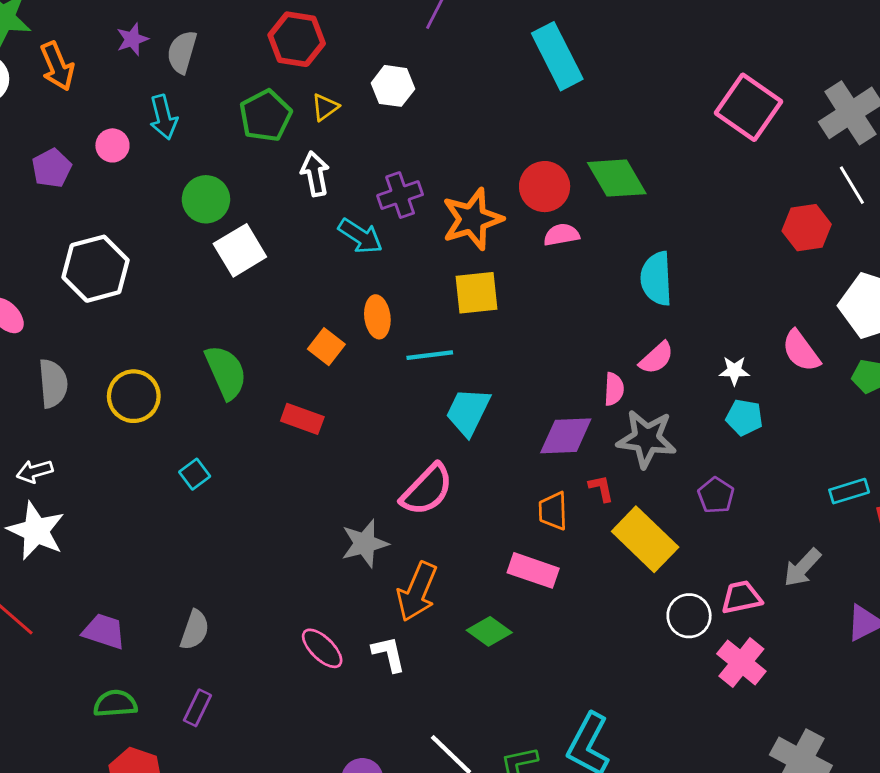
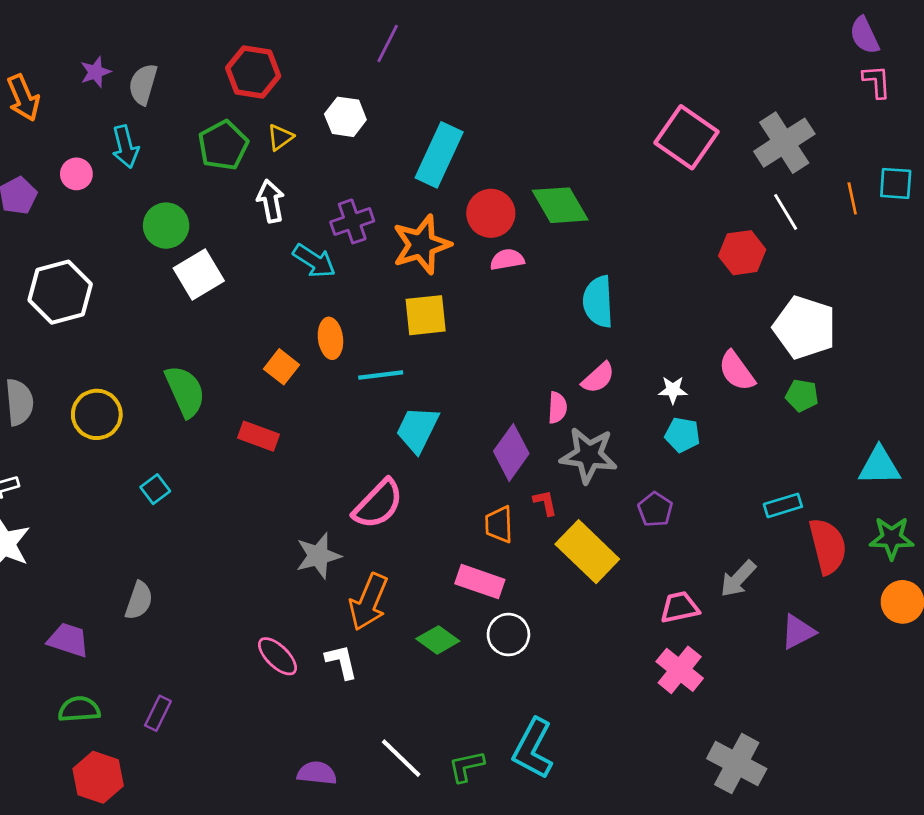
cyan rectangle: (557, 56) -> (439, 155), moved, turned 52
purple diamond: (566, 436) -> (511, 452), turned -52
white circle: (689, 616) -> (508, 635), moved
gray semicircle: (195, 630) -> (139, 601), moved

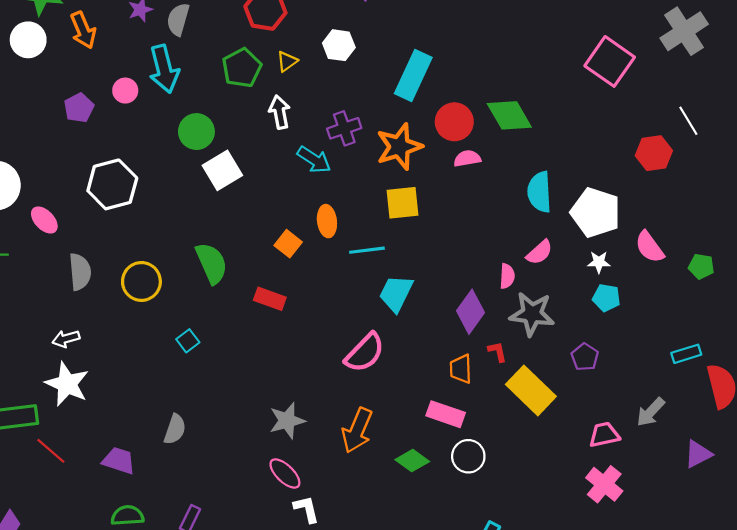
gray cross: (784, 143) -> (684, 31), moved
cyan arrow: (125, 147) -> (164, 69), size x1.4
white pentagon: (805, 327) -> (596, 212), moved
gray star: (318, 556) -> (287, 421), moved
white L-shape: (341, 662) -> (306, 509), moved

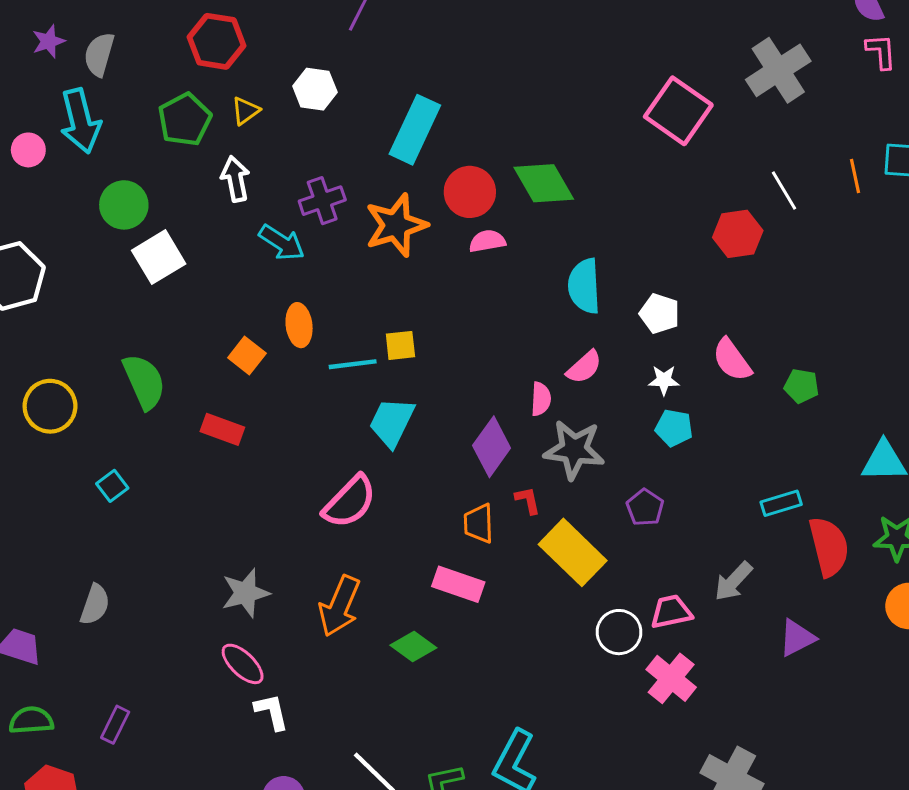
yellow square: (402, 203) -> (400, 345), moved, size x0.7
white pentagon: (596, 212) -> (660, 314), size x0.6
white circle: (468, 456) -> (619, 632), moved

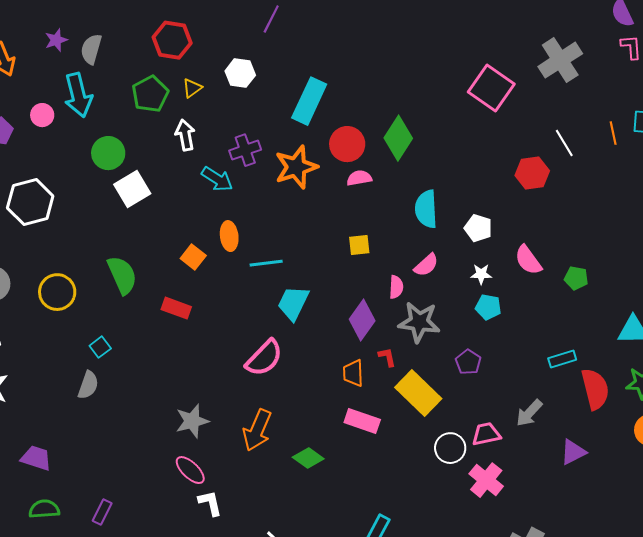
green diamond: (544, 183) -> (398, 138), turned 63
yellow square: (400, 345) -> (359, 245), moved
pink rectangle: (458, 584) -> (362, 421), moved
gray semicircle: (95, 605) -> (88, 385), moved

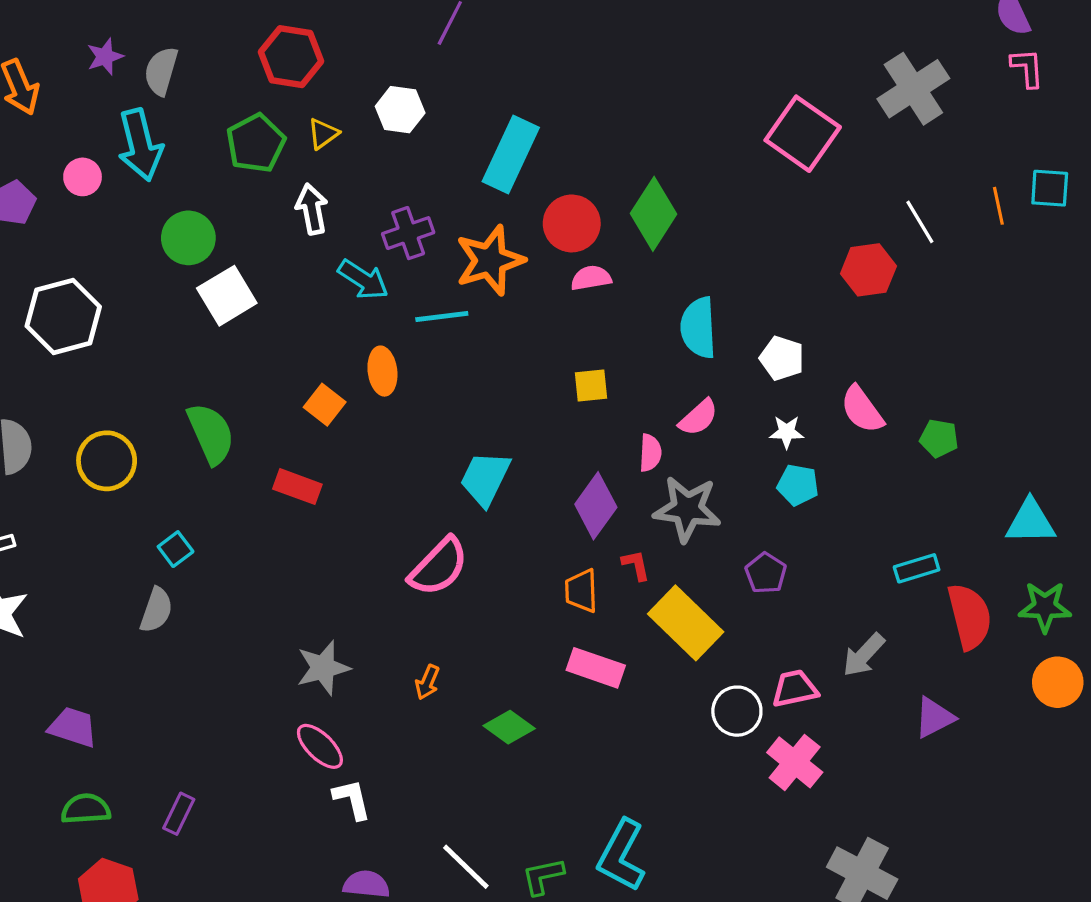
cyan line: (266, 263) -> (442, 316), moved
orange arrow: (257, 430) -> (427, 682), size x0.5

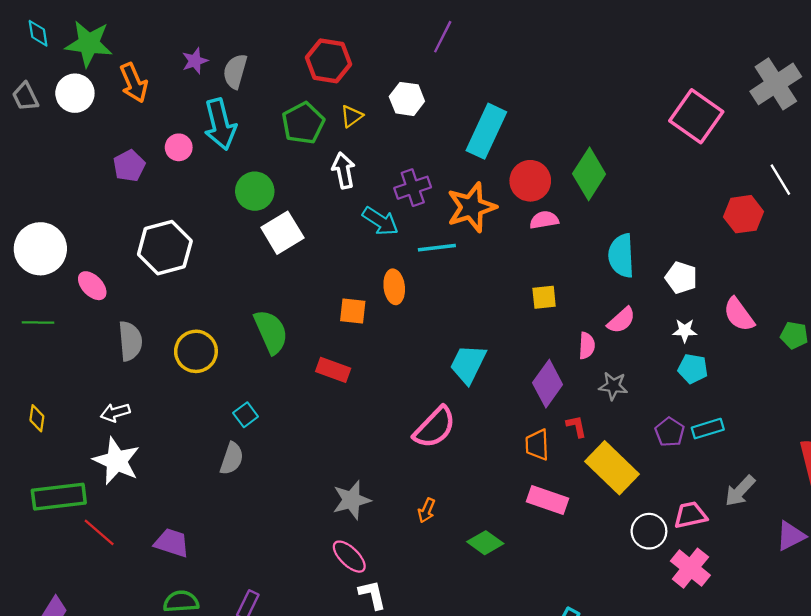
orange square: (325, 405) -> (353, 311), turned -32
gray star: (687, 509) -> (613, 386), size x0.6
cyan rectangle: (917, 568) -> (708, 429), moved

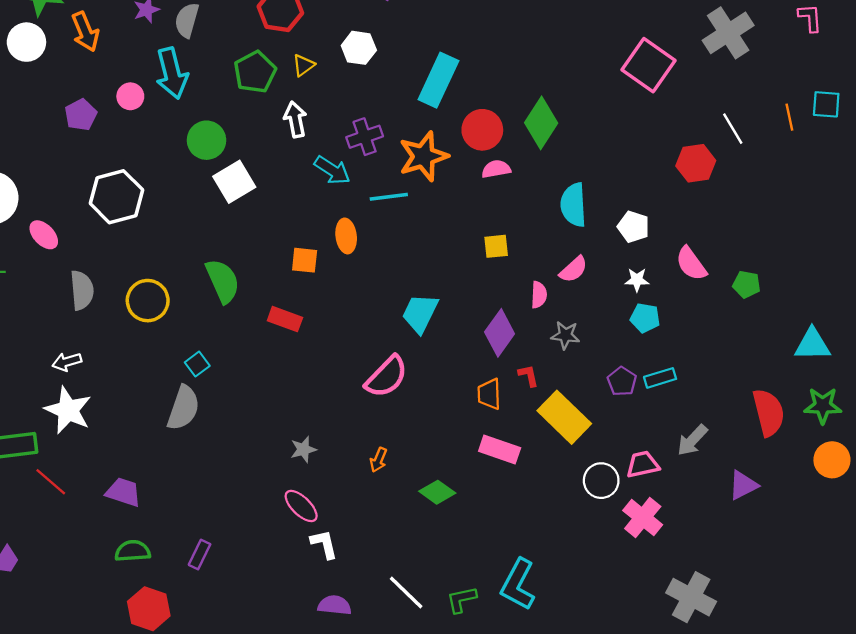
gray semicircle: (232, 459) -> (183, 408), size x1.4
gray star: (352, 500) -> (303, 449), size x0.7

